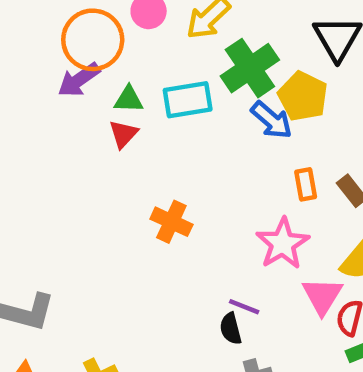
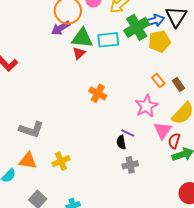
yellow pentagon: (303, 96) -> (159, 41), turned 30
green triangle: (129, 99) -> (82, 38), size x1.6
blue arrow: (271, 120) -> (154, 21), moved, turned -60
orange rectangle: (306, 184) -> (158, 80), turned -32

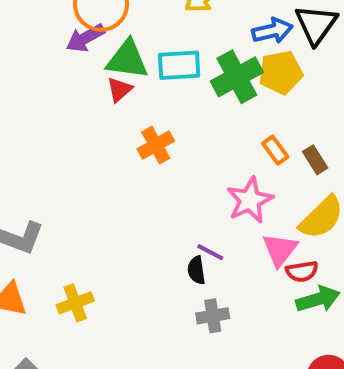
green cross: (137, 27) -> (237, 77), moved
orange cross: (98, 93) -> (156, 145), moved, turned 30
red semicircle: (174, 141) -> (302, 271), turned -119

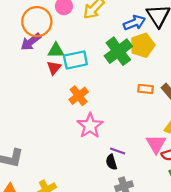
green triangle: (127, 60) -> (56, 50), size x0.7
cyan rectangle: (179, 65) -> (75, 60), moved
orange rectangle: (275, 150) -> (146, 89), turned -40
pink star: (250, 200) -> (90, 126), moved

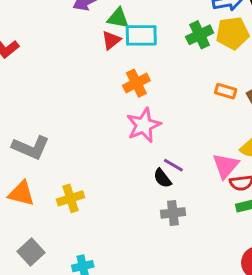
green cross: (118, 51) -> (200, 35), size x0.7
black semicircle: (111, 162) -> (162, 178), turned -32

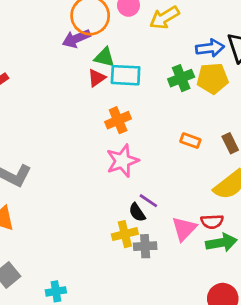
orange rectangle: (226, 91) -> (190, 141), moved
pink triangle: (226, 166) -> (184, 229), moved
yellow cross: (70, 198) -> (125, 234), moved

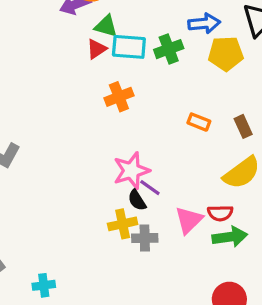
blue arrow: (210, 48) -> (204, 23), moved
green cross: (181, 78) -> (169, 49), moved
pink star: (122, 161) -> (131, 171), moved

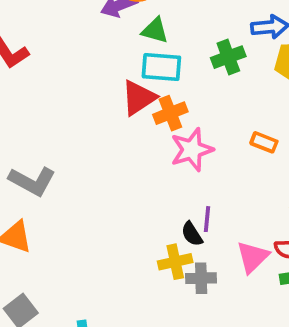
cyan rectangle: (129, 47) -> (161, 67), moved
red triangle: (97, 49) -> (139, 98), moved, size x1.5
pink star: (131, 171) -> (192, 150), moved
purple line: (150, 188) -> (207, 219), turned 60

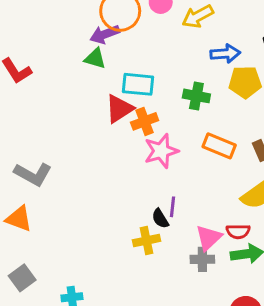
green triangle: (155, 31) -> (95, 58), moved
green cross: (228, 57) -> (196, 96), moved, turned 30
orange rectangle: (264, 142) -> (219, 146), size x1.5
gray cross: (201, 278) -> (202, 259), moved

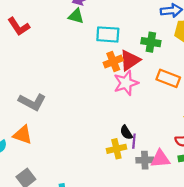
red triangle: (119, 109) -> (130, 60), moved
purple line: (173, 207) -> (134, 141), moved
pink triangle: (209, 238) -> (160, 159), moved, turned 40
gray cross: (202, 259) -> (145, 160), moved

